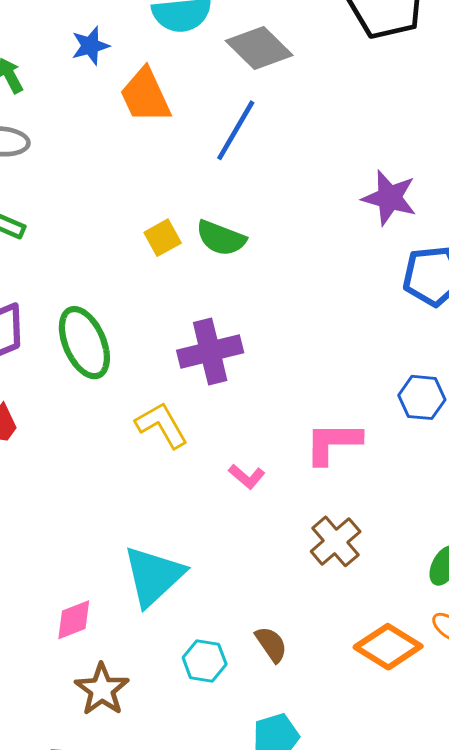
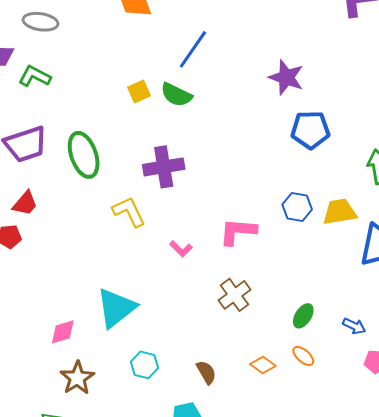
blue line: (236, 130) -> (193, 49), moved
brown semicircle: (271, 644) -> (206, 372), moved
orange diamond: (388, 647) -> (263, 365), size x0.6

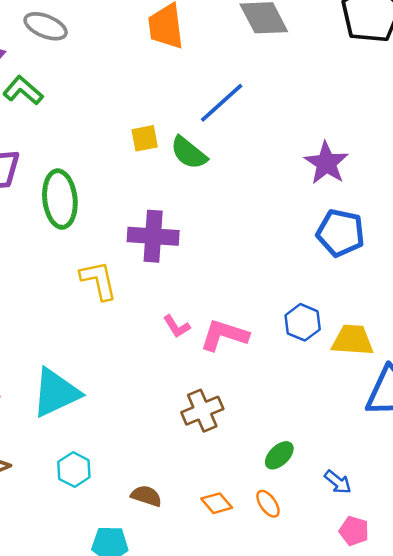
pink L-shape: (181, 249) -> (177, 326), moved
brown semicircle: (206, 372) -> (146, 496), turned -55

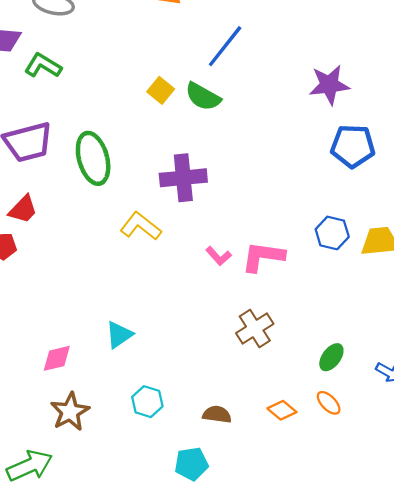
yellow square: (145, 138) -> (161, 90), turned -30
purple star: (326, 163) -> (329, 85), turned -30
yellow L-shape: (99, 280) -> (141, 226), turned -30
cyan triangle: (56, 393) -> (119, 335), size x0.6

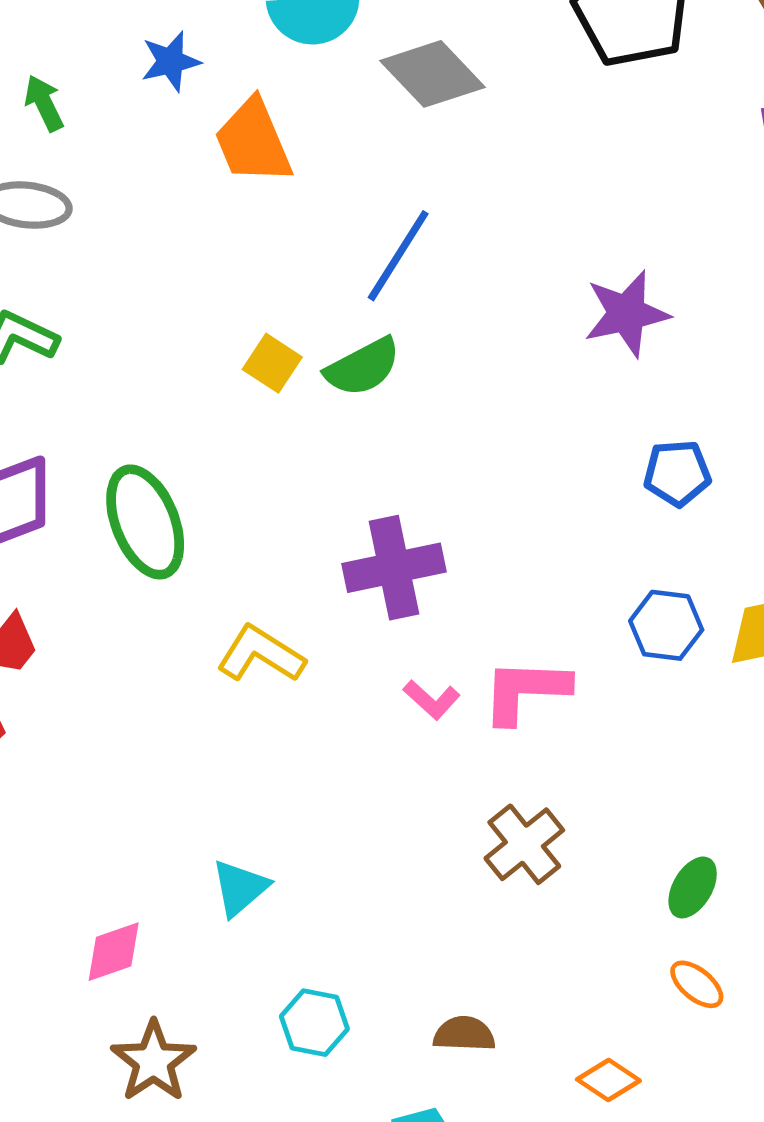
green semicircle: (203, 97) -> (363, 367), turned -51
blue pentagon: (353, 146) -> (677, 473), moved, size x0.7
purple cross: (183, 178) -> (394, 568), moved
orange diamond: (282, 410) -> (608, 1080), moved

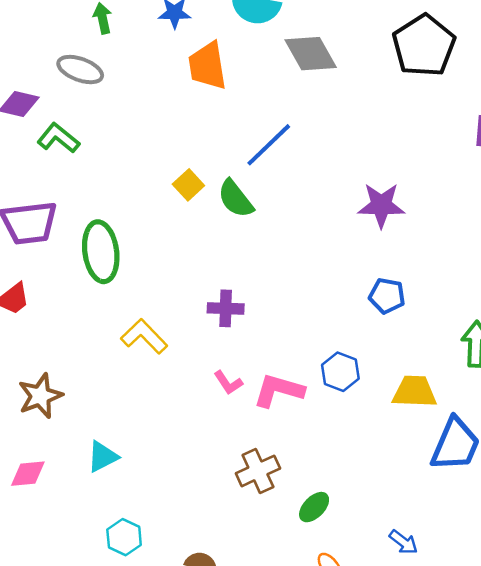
green semicircle: (363, 367) -> (236, 199), turned 66
purple cross: (394, 568) -> (226, 308), size x0.7
blue hexagon: (666, 625) -> (340, 372), moved
green ellipse: (693, 887) -> (314, 507), moved
brown star: (153, 1061) -> (40, 396), moved

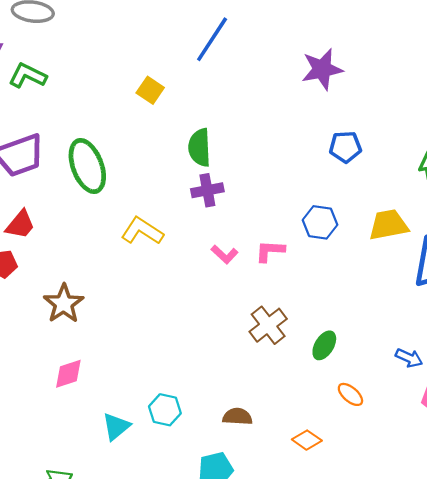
green semicircle: (236, 199) -> (200, 148), moved, turned 48
pink L-shape: (279, 390) -> (270, 251), size x0.7
cyan triangle: (103, 457) -> (116, 427), moved

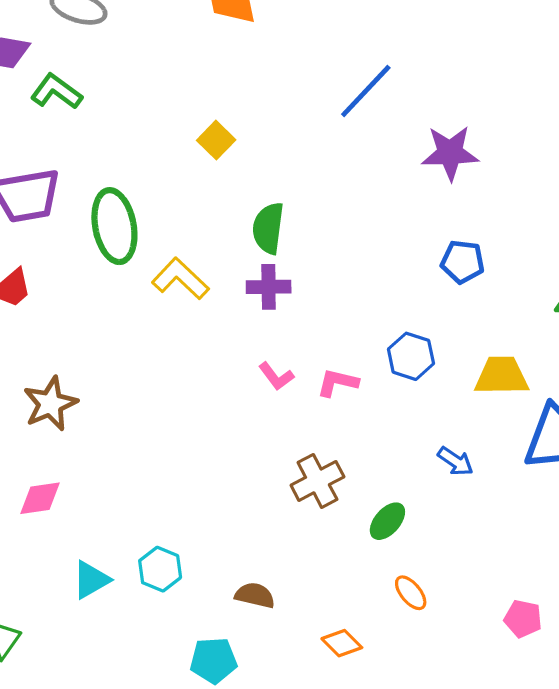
blue line: (212, 39) -> (366, 91), moved
yellow L-shape: (142, 231) -> (180, 279), moved
blue arrow: (409, 358) -> (455, 461), moved

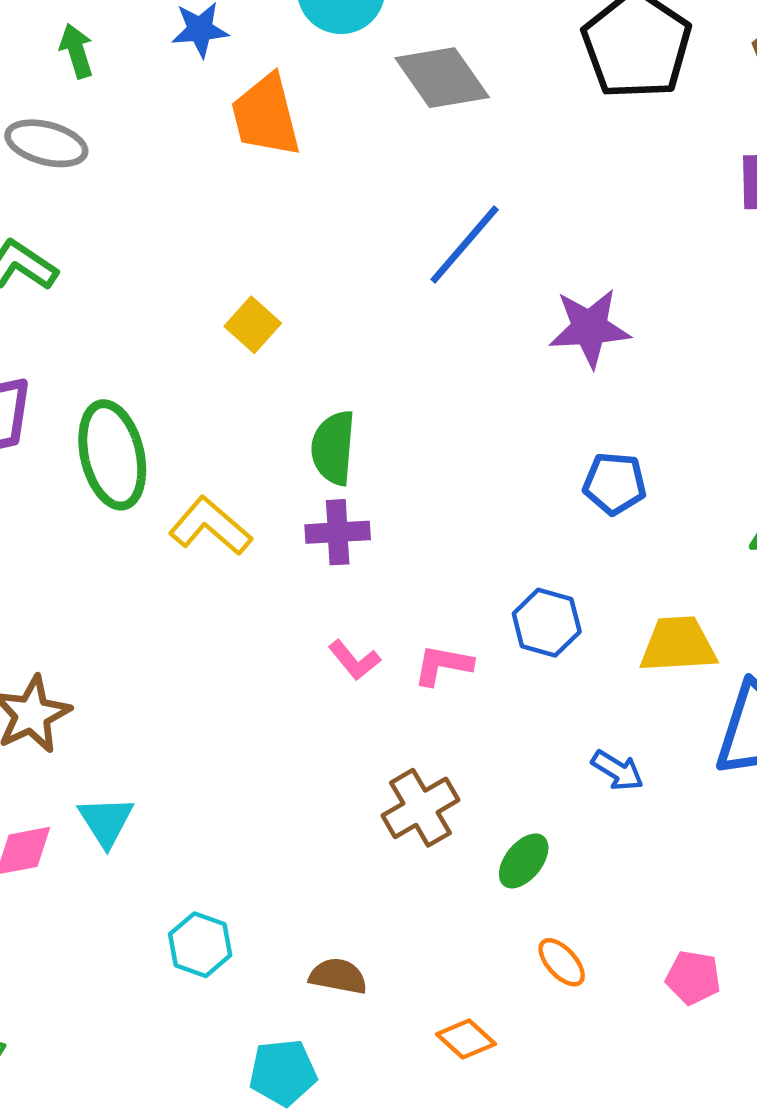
cyan triangle: (91, 580) -> (106, 821), moved, turned -30
pink pentagon: (523, 619) -> (693, 978), moved

